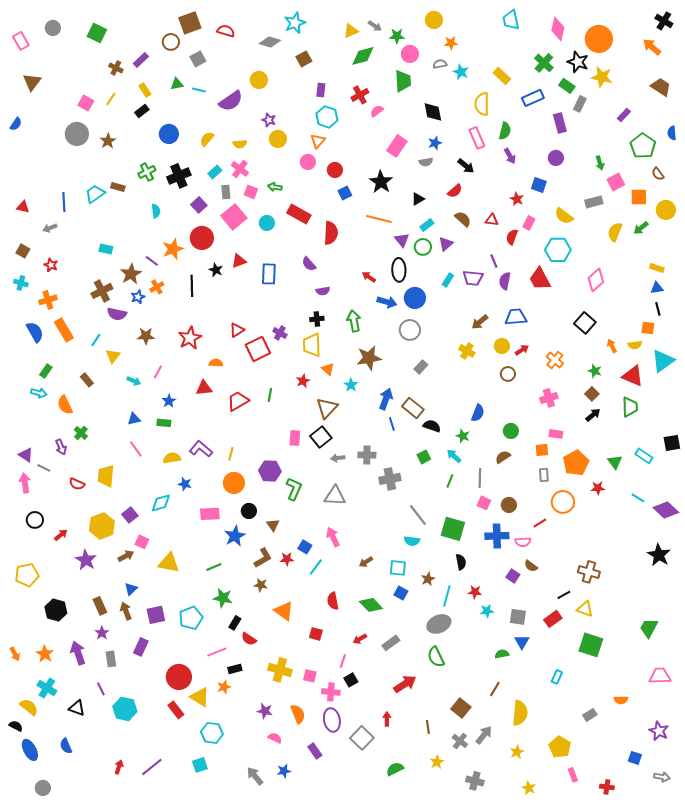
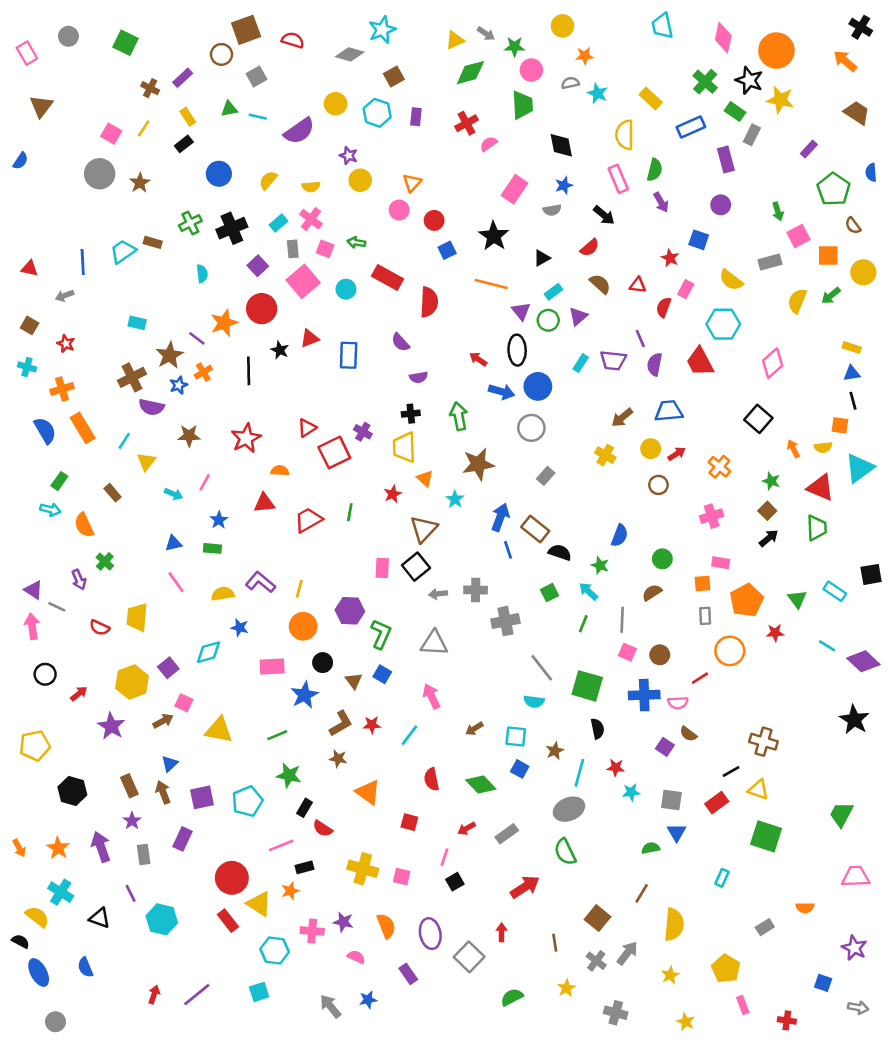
cyan hexagon: (327, 117) -> (377, 113), moved
blue square: (305, 547) -> (382, 674), moved
pink cross: (331, 692) -> (312, 931), moved

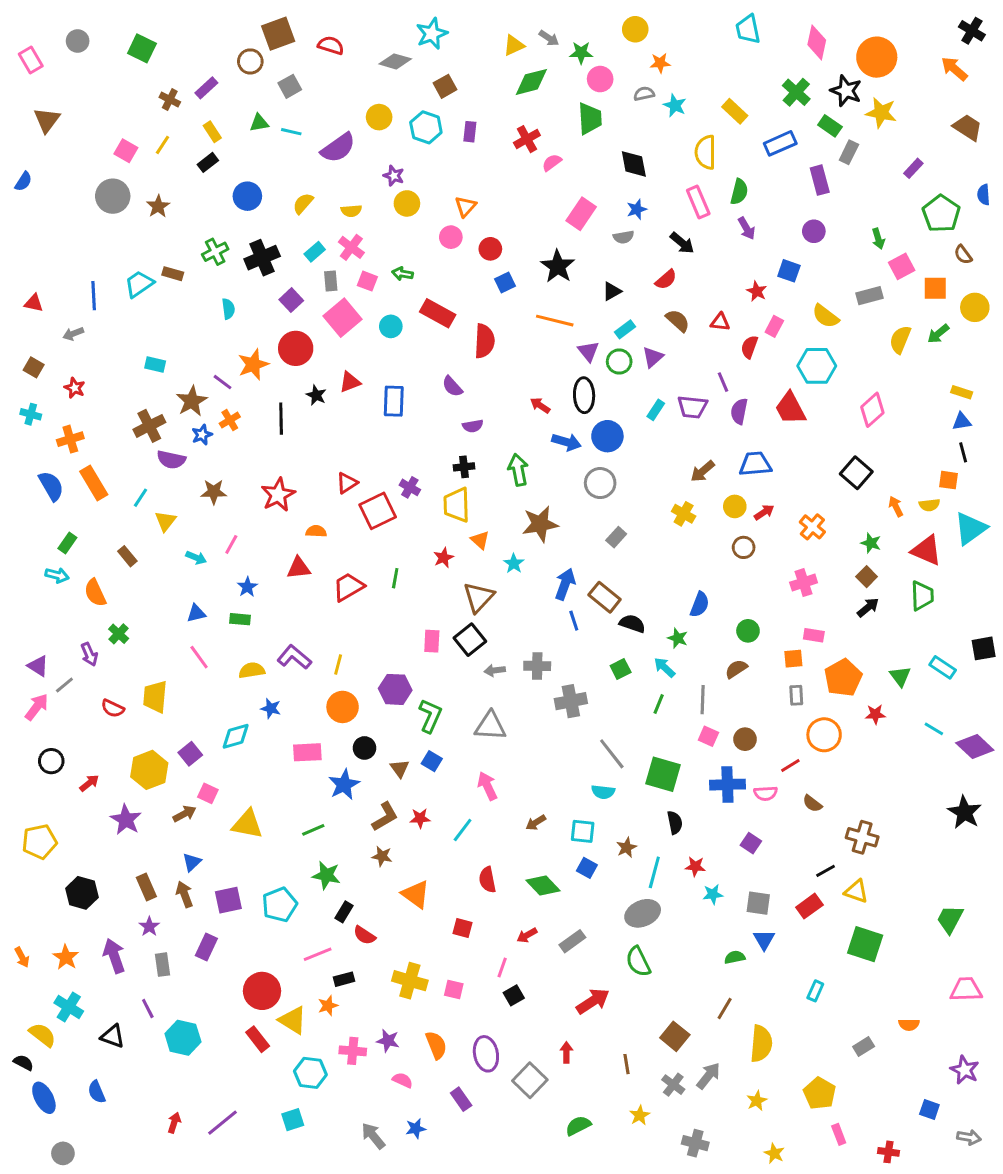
gray line: (57, 607) -> (64, 685), turned -66
pink arrow: (32, 626) -> (37, 707), turned 45
brown semicircle: (688, 734) -> (812, 804), moved

